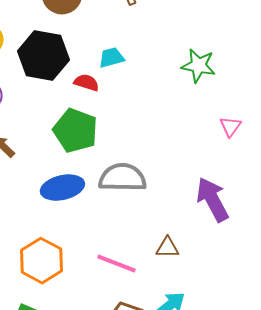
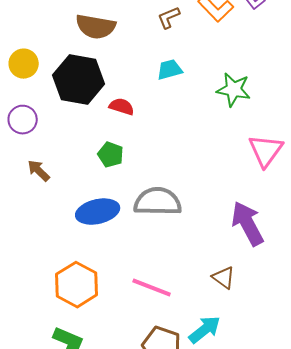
cyan trapezoid: (111, 58) -> (170, 70), moved
pink triangle: (230, 127) -> (266, 151), size x1.6
green pentagon: (75, 131) -> (111, 155), size x0.6
brown triangle: (167, 248) -> (224, 278), moved, turned 35

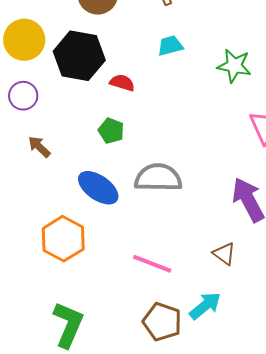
yellow circle: (24, 64) -> (24, 40), size x1.4
blue ellipse: (98, 212) -> (98, 188), turned 48
orange hexagon: (77, 285) -> (63, 239), moved

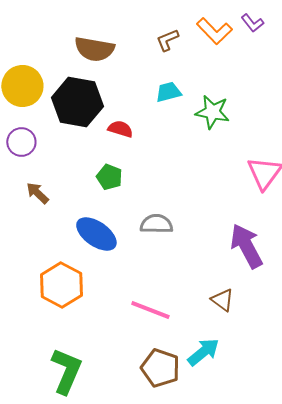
green star: (234, 66) -> (212, 112), moved
gray semicircle: (158, 178) -> (156, 224), size x0.7

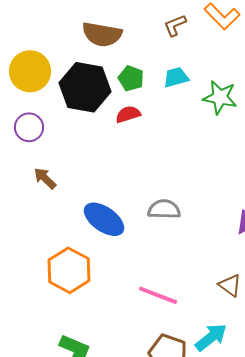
red semicircle: (120, 129) -> (128, 114), turned -35
green pentagon: (109, 177) -> (131, 78), moved

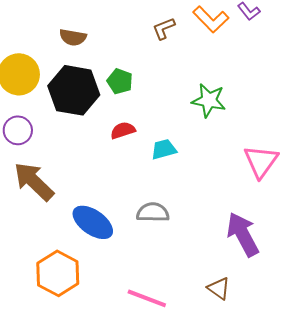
brown semicircle: (102, 34) -> (73, 37), moved, size x0.7
cyan trapezoid: (176, 77) -> (164, 149), moved
red semicircle: (128, 114) -> (123, 130), moved
brown arrow: (45, 178) -> (34, 181), size x1.8

